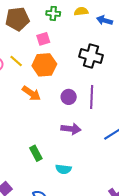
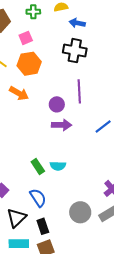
blue arrow: (105, 20) -> (77, 23), moved
purple circle: (69, 97) -> (57, 104), moved
green rectangle: (36, 153) -> (38, 166), moved

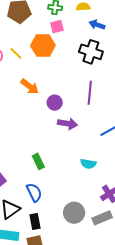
pink square: (26, 38) -> (57, 27), moved
orange hexagon: (29, 64) -> (43, 46), moved
purple circle: (57, 104) -> (55, 103), moved
cyan semicircle: (58, 166) -> (88, 164), moved

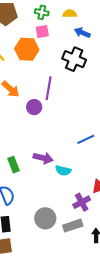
purple line: (90, 93) -> (49, 88), moved
purple arrow: (68, 124) -> (43, 158), moved

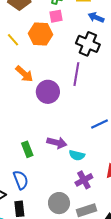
purple line: (49, 88) -> (76, 74), moved
purple circle: (34, 107) -> (48, 92), size x1.5
purple cross: (82, 202) -> (84, 180), moved

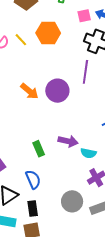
pink square: (56, 16) -> (84, 16), moved
orange arrow: (24, 74) -> (29, 91), moved

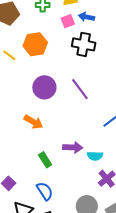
purple line: (85, 72) -> (80, 89), moved, turned -35
orange arrow: (29, 91) -> (33, 122), moved
purple circle: (57, 91) -> (44, 87), moved

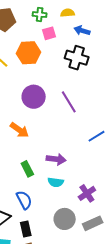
pink square: (68, 21) -> (49, 33), moved
cyan semicircle: (95, 156) -> (56, 182), moved

